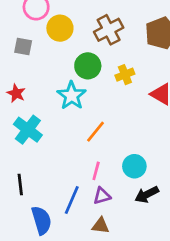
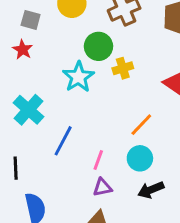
yellow cross: (125, 75) -> (123, 68), moved
red star: (16, 93) -> (23, 50), moved
orange line: (95, 132) -> (141, 125), moved
blue line: (72, 200) -> (63, 141), moved

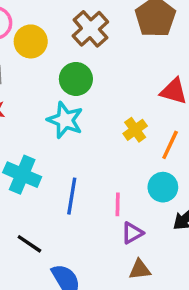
yellow cross: (123, 68) -> (135, 130), moved
orange line: (141, 125) -> (170, 145), moved
black line: (16, 168) -> (29, 244), turned -35

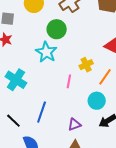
blue line: (72, 196) -> (42, 112), moved
pink line: (118, 204) -> (69, 81), moved

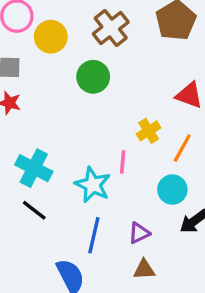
cyan star: (46, 52) -> (93, 185), moved
blue line: (42, 112) -> (94, 235), moved
black line: (13, 121) -> (34, 210), moved

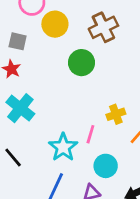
cyan cross: (34, 168) -> (20, 108), moved
cyan circle: (172, 190) -> (106, 166), moved

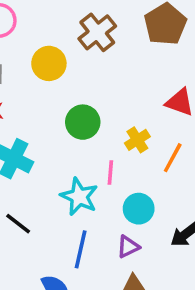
yellow circle: (55, 24) -> (49, 63), moved
green circle: (81, 63) -> (83, 122), moved

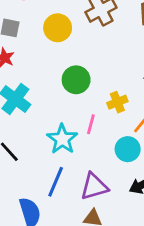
cyan circle: (139, 209) -> (128, 149), moved
purple triangle: (128, 247) -> (94, 187), size x1.5

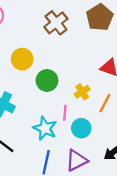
yellow circle: (58, 28) -> (22, 59), moved
cyan circle: (128, 149) -> (81, 128), moved

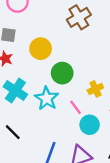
pink line: (65, 113) -> (76, 107), turned -49
cyan star: (45, 128) -> (47, 98), moved

